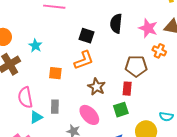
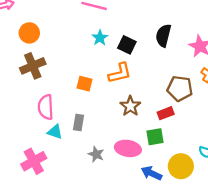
cyan star: (35, 46) -> (100, 38), moved
red rectangle: (127, 89) -> (166, 113), turned 56
pink ellipse: (89, 115) -> (128, 148), moved, turned -45
cyan triangle: (36, 117) -> (55, 132), turned 40

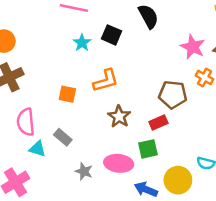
black semicircle: (163, 36) -> (148, 16), moved, turned 140
black square: (127, 45) -> (112, 35), moved
gray rectangle: (79, 122) -> (63, 137), turned -56

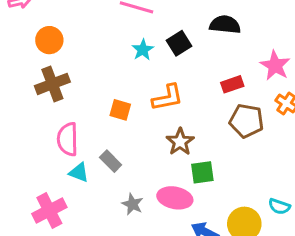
black semicircle: (148, 16) -> (225, 25), turned -60
black square: (112, 35) -> (179, 43), turned 30
red rectangle: (158, 122) -> (232, 84), moved
green square: (148, 149) -> (202, 172), moved

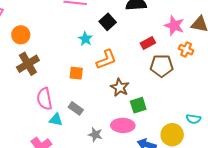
cyan star: (143, 50) -> (85, 39), moved

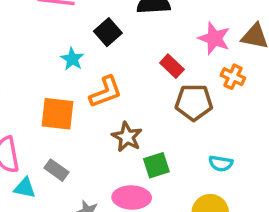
red rectangle: (148, 43) -> (172, 66), turned 72
orange square: (76, 73) -> (57, 114), size x1.5
cyan semicircle: (193, 119) -> (221, 163), moved

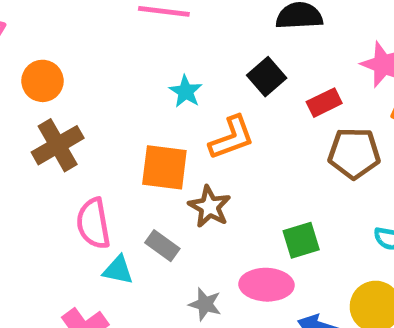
black square: (108, 32) -> (267, 77), moved
red rectangle: (172, 66) -> (324, 103), turned -70
brown star: (127, 137) -> (209, 207), moved

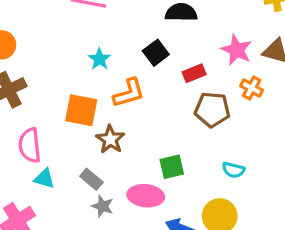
gray rectangle: (162, 246) -> (91, 179), moved

